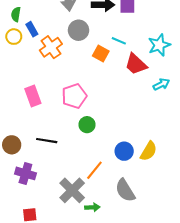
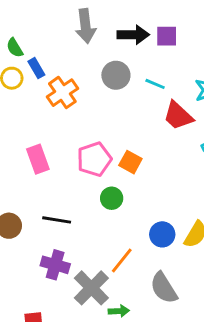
green semicircle: (16, 14) -> (15, 48), turned -40
gray circle: (79, 30) -> (116, 75), moved
orange square: (101, 54) -> (130, 162), moved
purple cross: (25, 173) -> (55, 265), moved

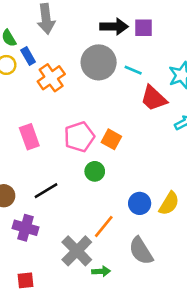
gray arrow: (86, 26) -> (46, 19), moved
gray circle: (116, 75) -> (99, 62), size x1.4
black line: (57, 220) -> (46, 191), turned -40
purple cross: (55, 265) -> (26, 228), moved

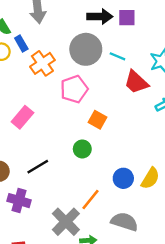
pink rectangle: (29, 137) -> (22, 117), turned 60
pink pentagon: (79, 137) -> (74, 89), moved
gray semicircle: (141, 251) -> (124, 222), turned 140

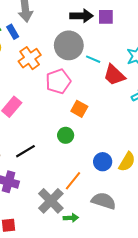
blue rectangle: (21, 43) -> (13, 32), moved
cyan line: (117, 56) -> (93, 59), moved

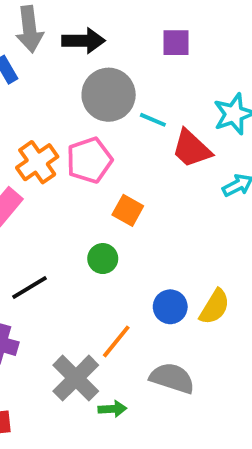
black arrow: (81, 16) -> (83, 41), moved
orange cross: (30, 58) -> (37, 162), moved

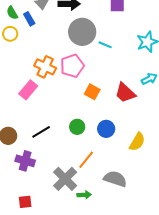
red trapezoid: (191, 149) -> (125, 93), moved
orange cross: (37, 162) -> (45, 67), turned -30
green circle: (103, 259) -> (77, 127), moved
blue circle: (170, 307) -> (106, 129), moved

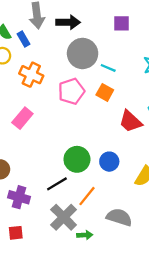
orange cross: (45, 67) -> (31, 75), moved
orange square: (92, 92) -> (105, 92), moved
green circle: (77, 127) -> (77, 159), size x1.5
black line: (41, 132) -> (57, 184), moved
red square: (25, 202) -> (16, 233), moved

